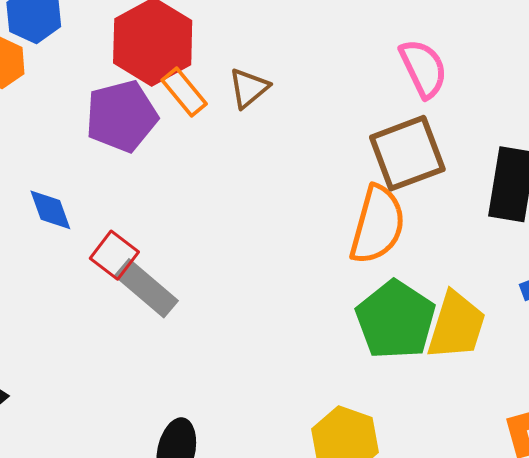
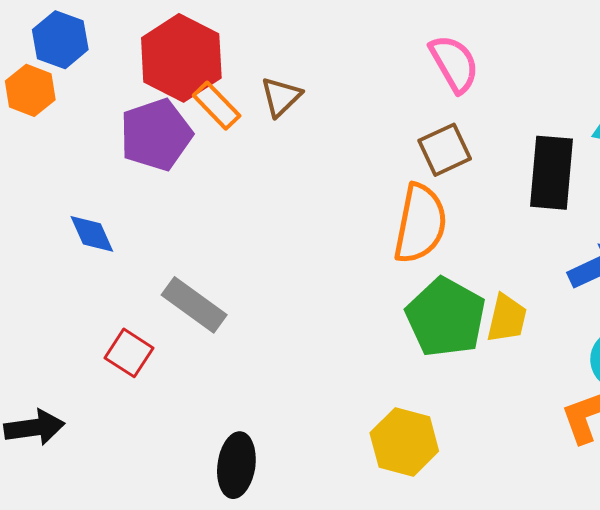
brown square: (407, 153) -> (445, 150), size x0.7
red square: (114, 255) -> (129, 353), moved
yellow trapezoid: (456, 326) -> (507, 318), size x0.7

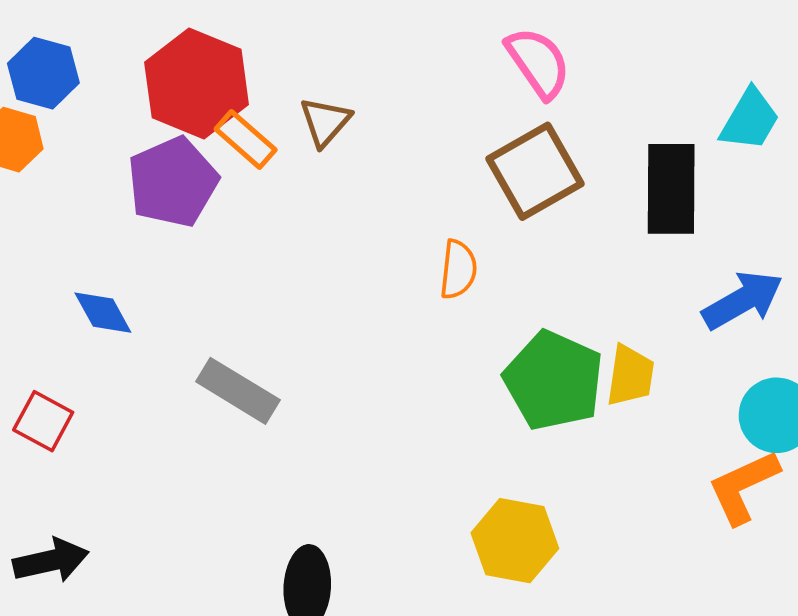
brown square: (445, 150) -> (535, 171), size x1.4
orange semicircle: (420, 224) -> (458, 269), moved, size x0.6
red square: (129, 353) -> (43, 421), moved

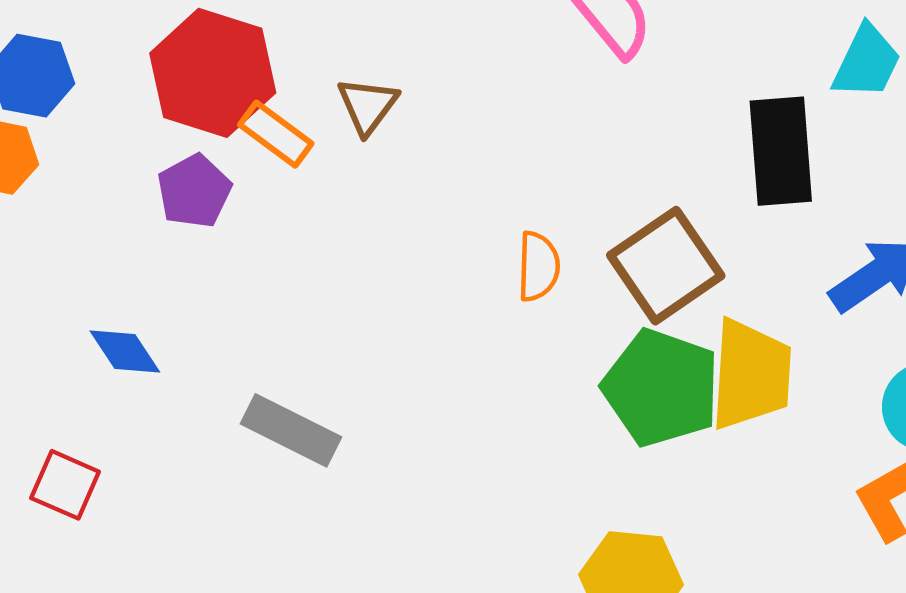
brown square: (535, 171) -> (666, 266), moved
purple pentagon: (173, 182) -> (194, 191), size x0.7
yellow trapezoid: (630, 376) -> (751, 375), size x1.5

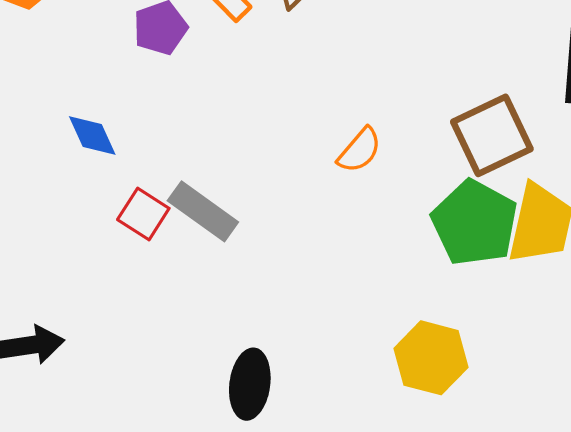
orange semicircle: (538, 266) -> (360, 150), moved, turned 30
red square: (65, 485) -> (143, 214), moved

